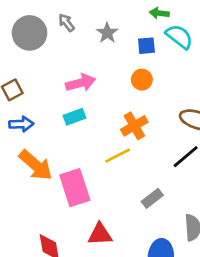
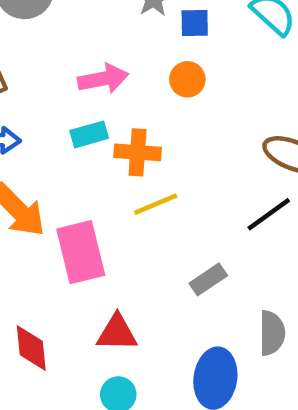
blue square: (146, 46) -> (195, 23), moved
orange circle: (142, 80) -> (187, 79), moved
orange cross: (134, 126) -> (138, 152), moved, turned 30

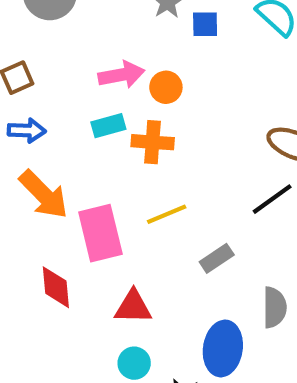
orange circle: (187, 79) -> (166, 87), moved
yellow line: (156, 204) -> (167, 214), moved
red diamond: (31, 348) -> (56, 287), moved

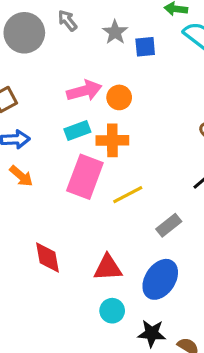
orange arrow: (44, 195) -> (21, 176), moved, size x0.6
pink rectangle: (100, 233) -> (85, 177), moved, turned 39
blue ellipse: (223, 348) -> (160, 279), moved, turned 30

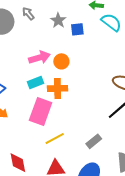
yellow line: (128, 195) -> (55, 138), moved

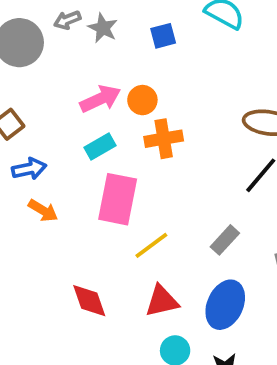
gray arrow: (28, 14) -> (67, 20), turned -64
gray star: (58, 20) -> (103, 28), moved
orange cross: (58, 88) -> (164, 139), moved

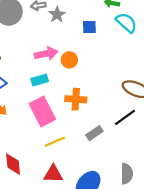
orange cross: (164, 139) -> (76, 99), moved
pink rectangle: (118, 199) -> (42, 112), turned -52
gray rectangle: (225, 240) -> (94, 133), moved

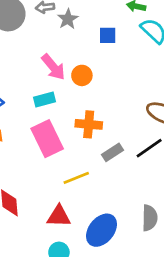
pink arrow: (46, 54) -> (53, 67), turned 60
gray rectangle: (94, 133) -> (112, 152), moved
yellow line: (55, 142) -> (76, 178), moved

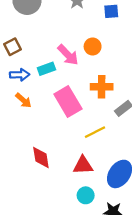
pink arrow: (53, 67) -> (68, 55), moved
cyan rectangle: (45, 100) -> (46, 69), moved

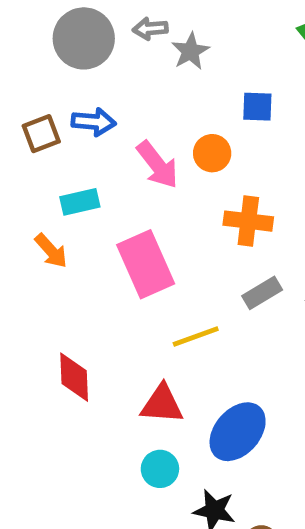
blue square: (111, 11) -> (257, 107), moved
cyan rectangle: (46, 69) -> (80, 202), moved
blue arrow: (20, 75) -> (94, 122), moved
orange cross: (102, 87) -> (248, 221), moved

